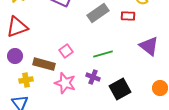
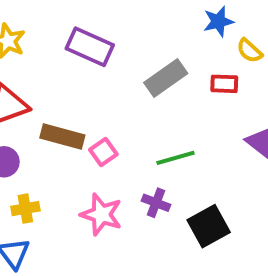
brown rectangle: (44, 64) -> (62, 136), moved

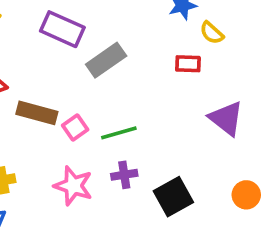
gray rectangle: (166, 78) -> (106, 60), moved
green line: (176, 158) -> (119, 133), moved
purple cross: (156, 203) -> (124, 175), turned -30

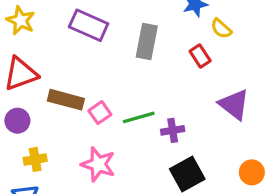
gray rectangle: (106, 60) -> (147, 41), moved, turned -44
red rectangle: (188, 64) -> (200, 56), turned 55
purple cross: (124, 175) -> (173, 130), moved

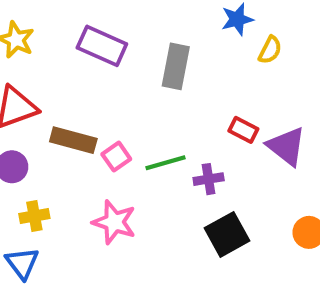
yellow semicircle: (221, 29) -> (270, 50), turned -105
red rectangle: (200, 56) -> (243, 130), moved, turned -30

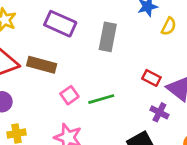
brown rectangle: (73, 140) -> (42, 65), moved
purple cross: (209, 179) -> (159, 112), moved, turned 36

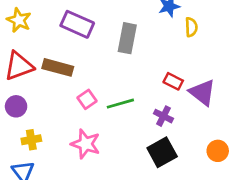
yellow semicircle: (169, 26) -> (191, 27), turned -30
purple cross: (159, 112) -> (163, 116), moved

